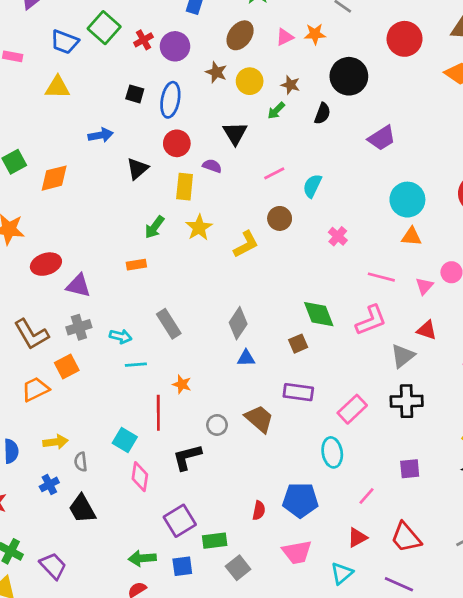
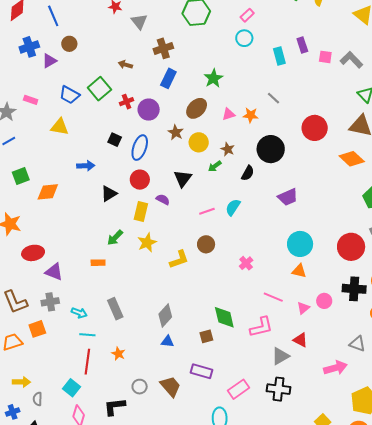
cyan semicircle: (312, 186) -> (233, 207), moved
red line: (158, 413) -> (87, 362), moved

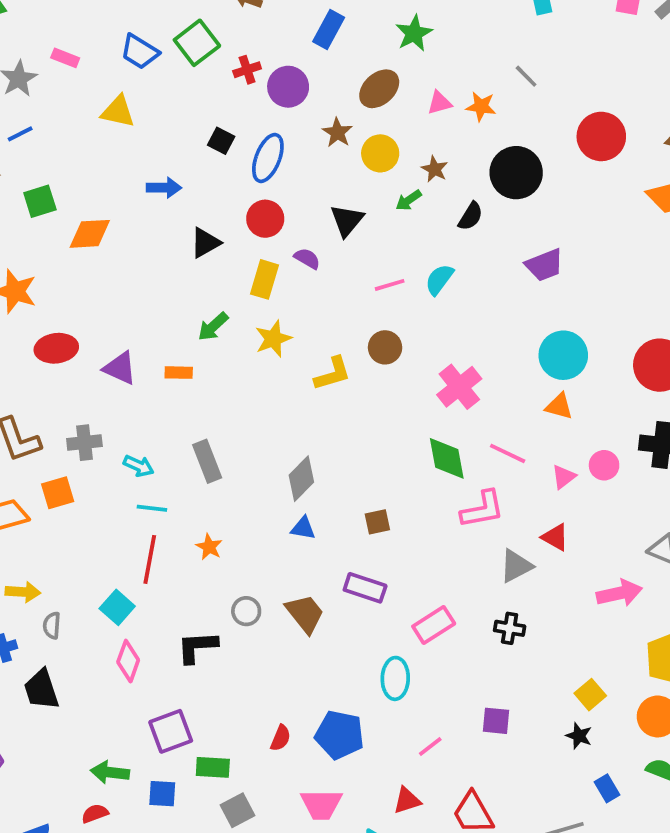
pink cross: (246, 263) -> (459, 387), size x1.6
purple triangle: (54, 272) -> (120, 368), moved
green diamond: (224, 317) -> (447, 458), moved
black cross: (279, 389) -> (510, 628), size x0.7

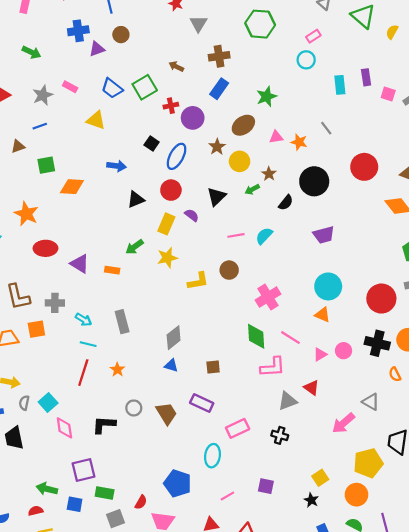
pink arrow: (619, 593) -> (343, 423), turned 145
cyan square: (117, 607) -> (48, 402), moved
pink diamond: (128, 661) -> (64, 428), turned -35
red semicircle: (281, 738) -> (141, 502), moved

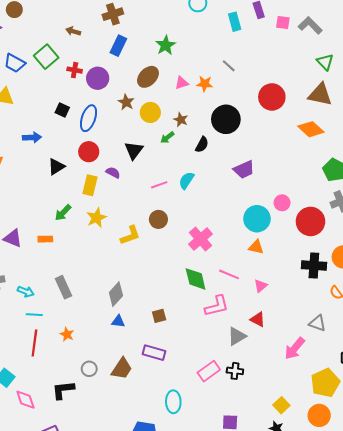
red cross: (171, 106) -> (75, 70), turned 32
pink circle: (344, 351) -> (282, 203), moved
brown trapezoid: (166, 413) -> (122, 369), turned 75
pink rectangle: (238, 428) -> (209, 371), moved

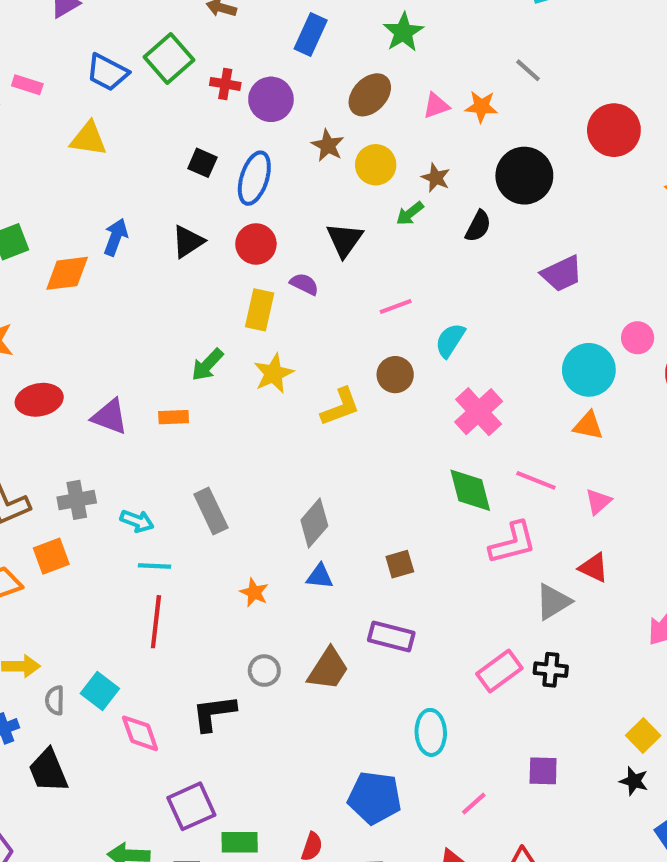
blue arrow: (32, 137) -> (116, 237), moved, turned -66
black triangle: (56, 167) -> (188, 242), moved
cyan semicircle: (186, 180) -> (450, 340), moved
orange star: (67, 334) -> (254, 592), moved

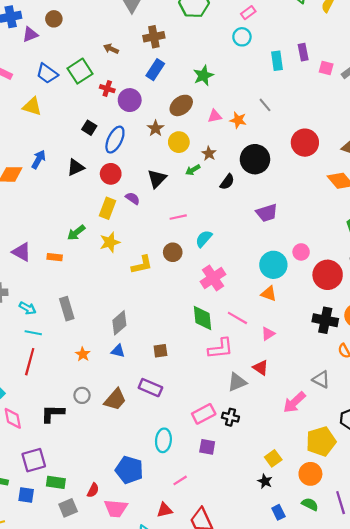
purple square: (543, 771) -> (207, 447), moved

